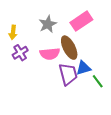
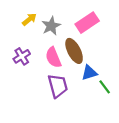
yellow arrow: (13, 32) -> (29, 19), moved, turned -136
pink semicircle: (50, 54) -> (53, 57), turned 72
purple trapezoid: (68, 74) -> (58, 86), moved

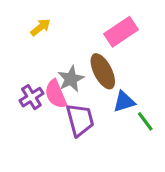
gray star: (51, 26) -> (71, 79), moved
purple cross: (22, 56) -> (31, 97), moved
pink semicircle: (53, 57) -> (56, 94), moved

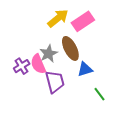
yellow arrow: (41, 27) -> (58, 18), moved, size x1.5
green line: (145, 121) -> (100, 94), moved

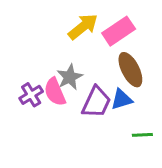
brown ellipse: (70, 48) -> (130, 70), moved
purple trapezoid: (55, 82) -> (96, 102), moved, turned 40
green line: (100, 94) -> (142, 135), turned -56

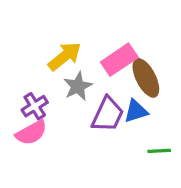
yellow arrow: (83, 27) -> (65, 56), moved
pink rectangle: (119, 31) -> (119, 60), moved
pink semicircle: (55, 92) -> (31, 133), moved, turned -96

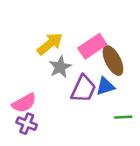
purple cross: (35, 106) -> (27, 124), moved, turned -36

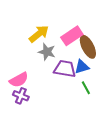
gray star: (60, 67) -> (47, 52), turned -30
purple trapezoid: (83, 89) -> (65, 69), turned -105
green line: (123, 117) -> (86, 88), moved, turned 64

